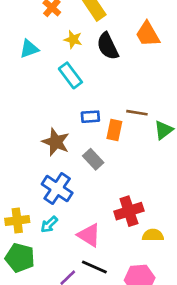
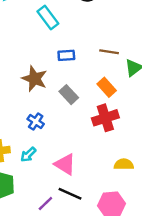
orange rectangle: (114, 130) -> (107, 87), moved, turned -54
blue cross: (57, 189) -> (36, 121), size x0.6
red cross: (129, 211) -> (105, 118), moved

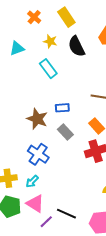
blue rectangle: (66, 55) -> (62, 108), moved
blue cross: (36, 121) -> (38, 154), size x1.5
pink triangle: (65, 164) -> (35, 204), moved

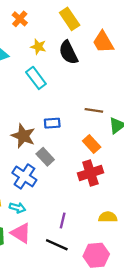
yellow rectangle: (66, 17) -> (70, 19), moved
gray rectangle: (65, 132) -> (45, 157), moved
cyan arrow: (32, 181) -> (17, 208), turned -120
purple line: (46, 222) -> (63, 220), moved, turned -32

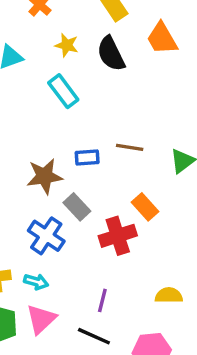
brown line: (94, 110) -> (130, 147), moved
brown star: (23, 136) -> (45, 176), turned -30
orange rectangle: (92, 144) -> (145, 207), moved
red cross: (90, 173) -> (118, 236), moved
pink triangle: (21, 233) -> (41, 319), turned 45

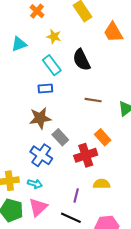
black semicircle: (111, 54) -> (81, 60), moved
blue rectangle: (87, 158) -> (45, 88), moved
yellow semicircle: (169, 295) -> (102, 184), moved

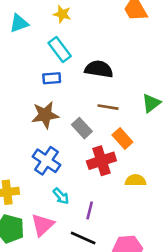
black semicircle: (81, 60) -> (99, 69), moved, turned 125
brown line: (93, 100) -> (108, 107), moved
gray rectangle: (60, 137) -> (82, 128), moved
cyan arrow: (35, 184) -> (61, 196), moved, turned 32
yellow semicircle: (102, 184) -> (135, 180), moved

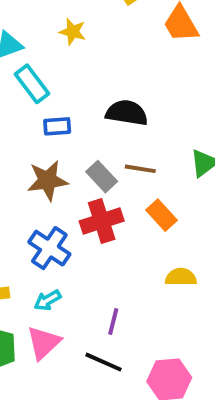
cyan rectangle: (60, 49) -> (32, 84), moved
gray rectangle: (82, 128) -> (102, 177), moved
red cross: (101, 161) -> (102, 221), moved
cyan arrow: (61, 196) -> (47, 300), moved, turned 102

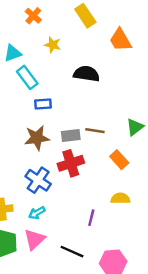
black semicircle: (127, 113) -> (86, 74), moved
gray rectangle: (102, 177) -> (71, 135), turned -54
orange rectangle: (161, 215) -> (119, 160), moved
purple line: (113, 322) -> (91, 218), moved

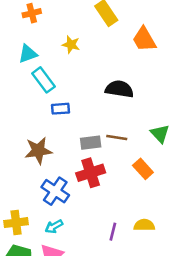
orange cross: (33, 16) -> (32, 13), moved, turned 35
black semicircle: (86, 74) -> (119, 89), moved
green triangle: (135, 127) -> (160, 134), turned -36
brown star: (37, 138) -> (38, 151), moved
yellow semicircle: (120, 198) -> (144, 225), moved

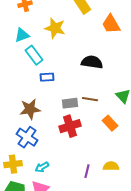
yellow star: (71, 45) -> (55, 28), size x1.5
blue cross: (55, 191) -> (27, 137), moved

